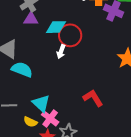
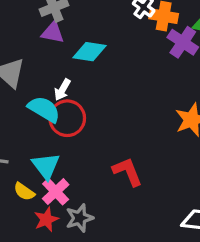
red circle: (70, 35) -> (67, 118), moved
white arrow: (61, 52) -> (62, 90), moved
cyan semicircle: (22, 69) -> (44, 109), moved

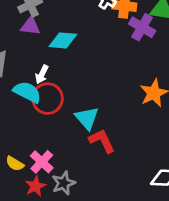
cyan triangle: (46, 166) -> (87, 118), moved

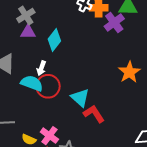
purple cross: (142, 27) -> (114, 23), turned 30
cyan diamond: (63, 40) -> (54, 40), turned -50

